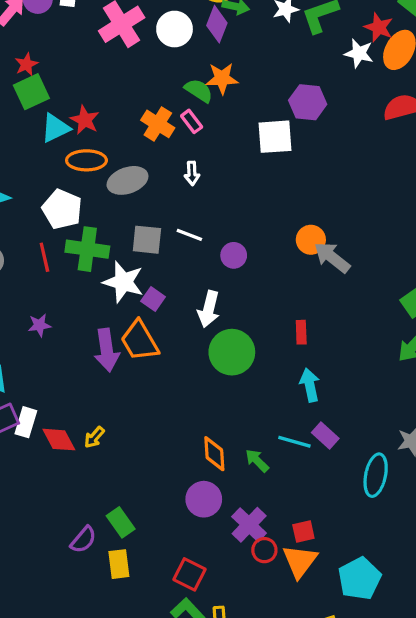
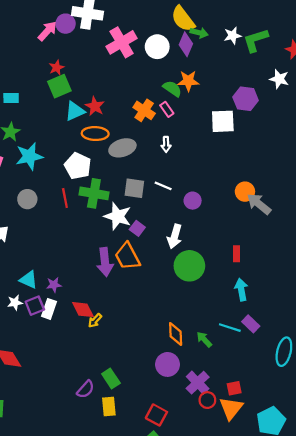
white star: (359, 53) -> (279, 79), moved
purple star: (39, 325) -> (54, 285), moved
red diamond: (59, 440) -> (83, 310), moved

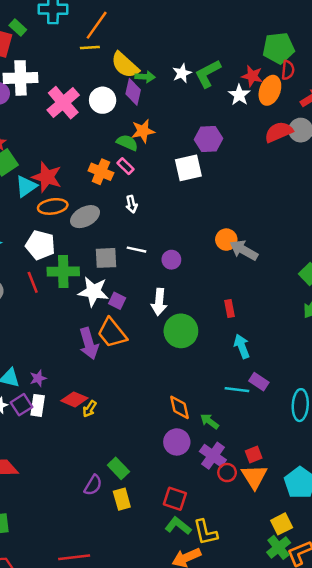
white star: (279, 79) -> (239, 95), moved, turned 30
red star: (95, 106) -> (47, 177), size x1.4
red diamond: (83, 310) -> (74, 399), turned -30
green arrow: (204, 339) -> (209, 421), moved

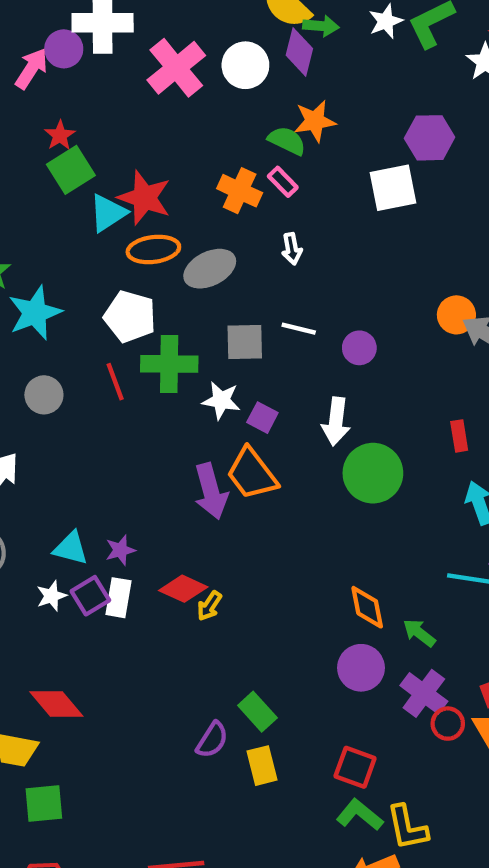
white star: (93, 292) -> (221, 400), size x0.7

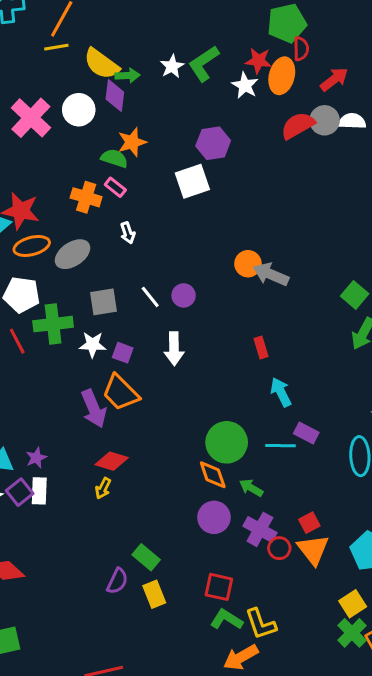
white line: (299, 329) -> (150, 297), moved, turned 45
green circle: (373, 473) -> (227, 442), moved
red diamond: (183, 589) -> (112, 461), moved

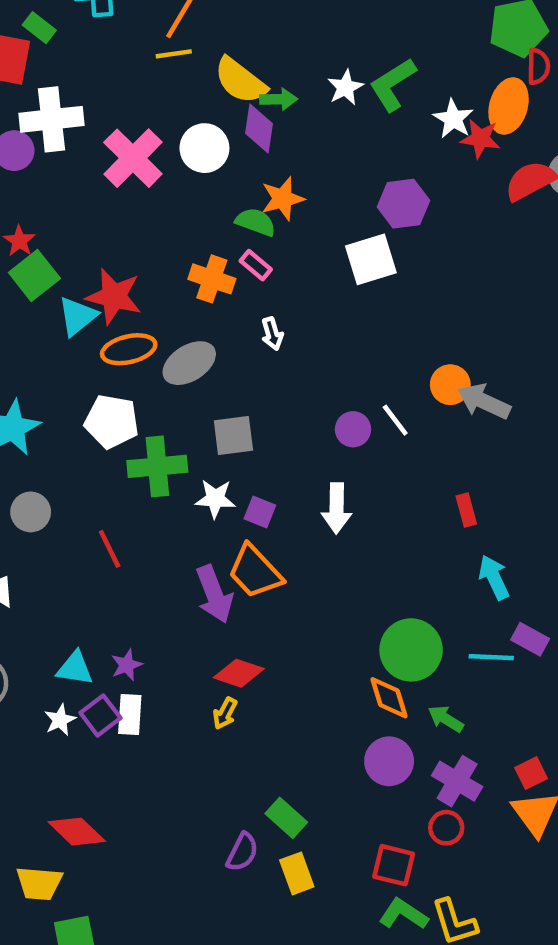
red star: (258, 61) -> (480, 139), moved
white line: (150, 297) -> (395, 420), moved
red line: (17, 341) -> (110, 549), moved
red circle: (279, 548) -> (446, 828), moved

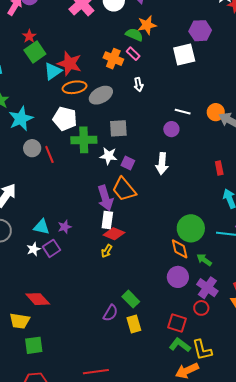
white line: (395, 420) -> (183, 112), moved, turned -42
gray circle: (31, 512) -> (32, 148), moved
red line: (110, 549) -> (49, 154), moved
white rectangle: (130, 715) -> (107, 220), moved

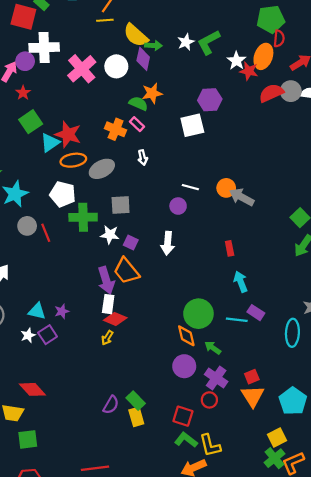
red star: (29, 36) -> (23, 93), moved
green rectangle: (131, 299) -> (136, 401), moved

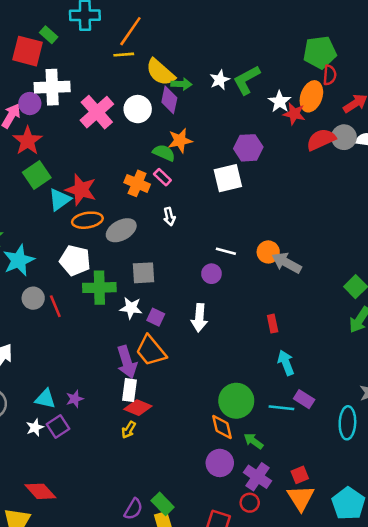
red star: (23, 93) -> (28, 141), size x1.6

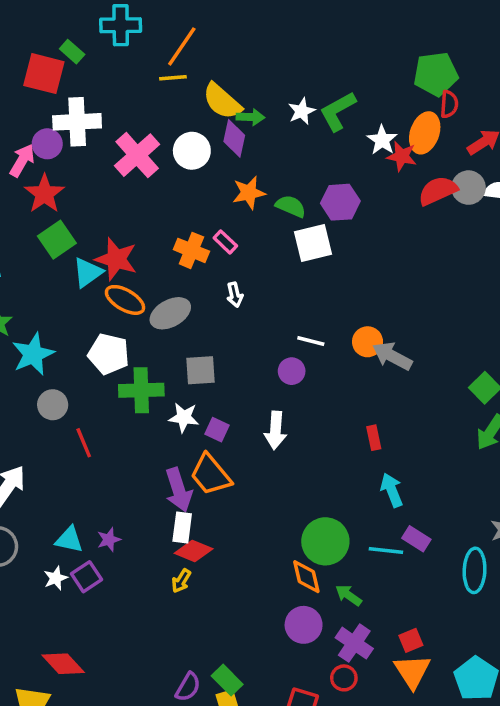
green semicircle: (164, 153) -> (291, 206), moved
orange ellipse: (87, 220) -> (125, 300), turned 40
red line: (55, 306) -> (84, 443), moved

